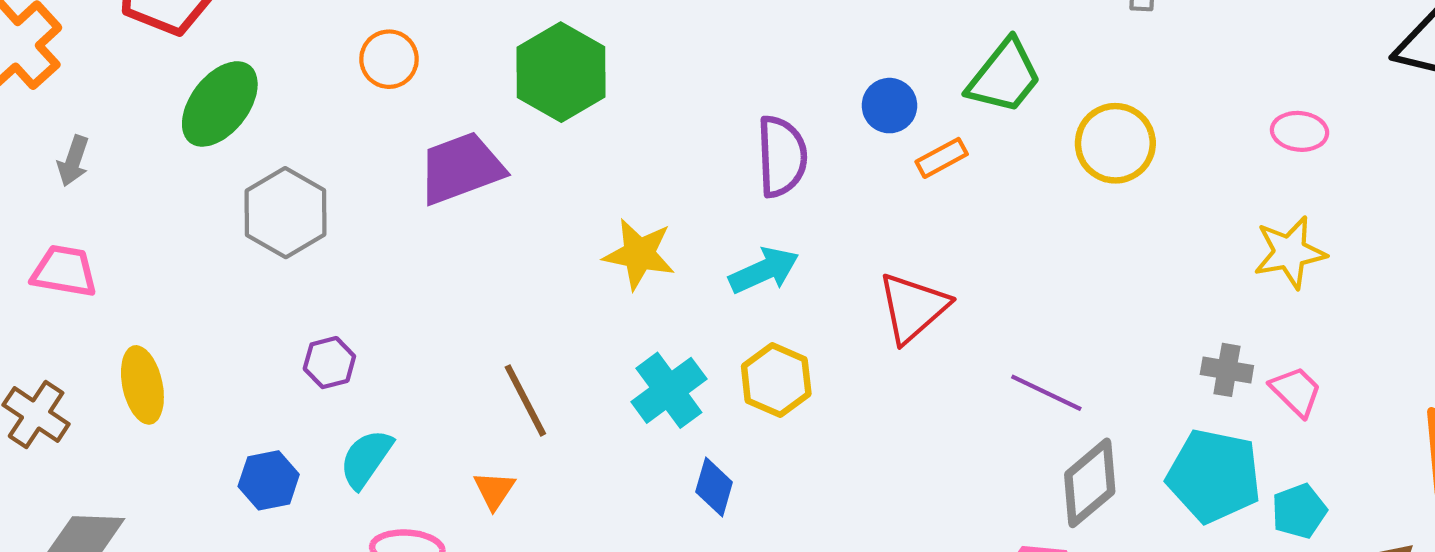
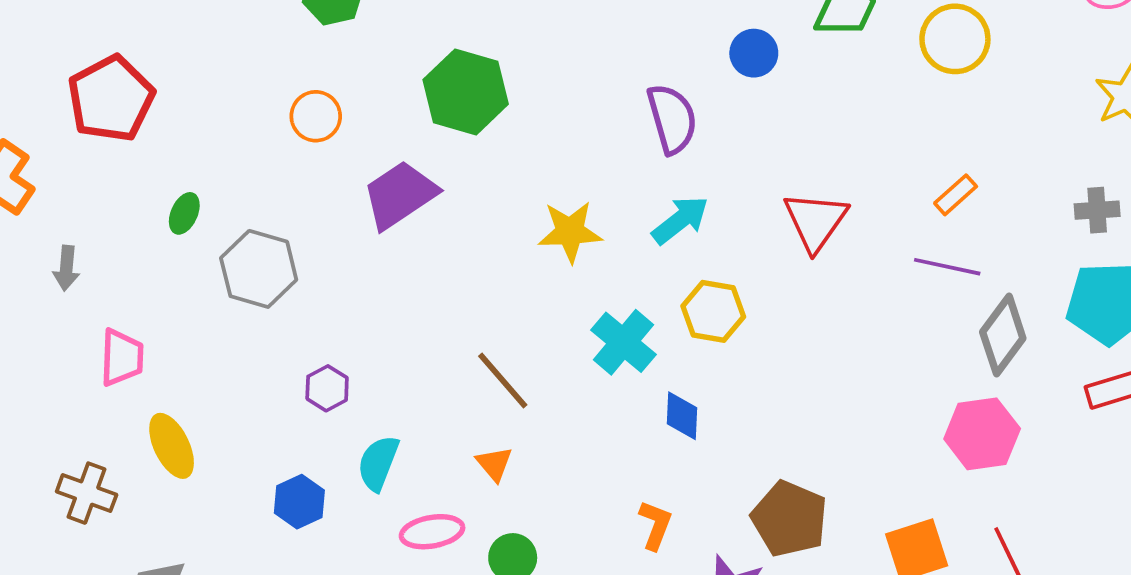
green ellipse: (220, 104) -> (184, 213), moved, size x0.5
orange rectangle: (942, 158) -> (956, 195), moved
pink trapezoid: (64, 271) -> (122, 357), moved, turned 96

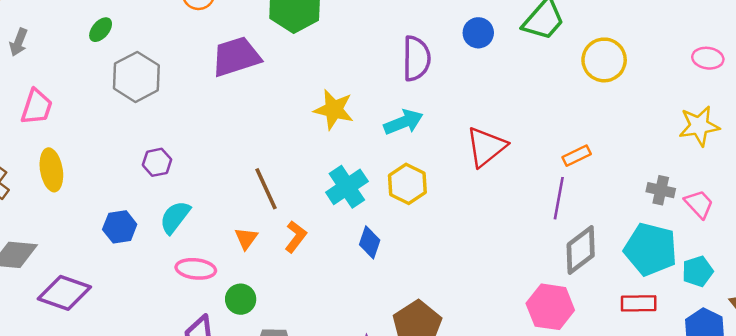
purple line: (947, 267) -> (559, 198), turned 72
orange L-shape: (655, 525) -> (296, 237), moved

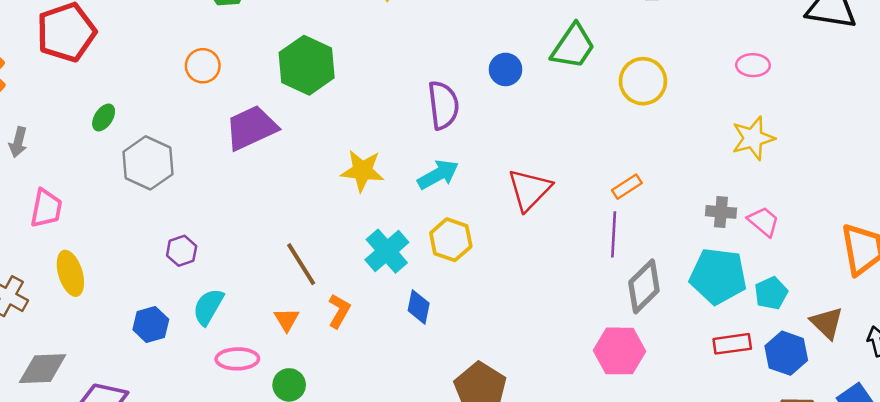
red rectangle: (639, 303) -> (732, 344), moved

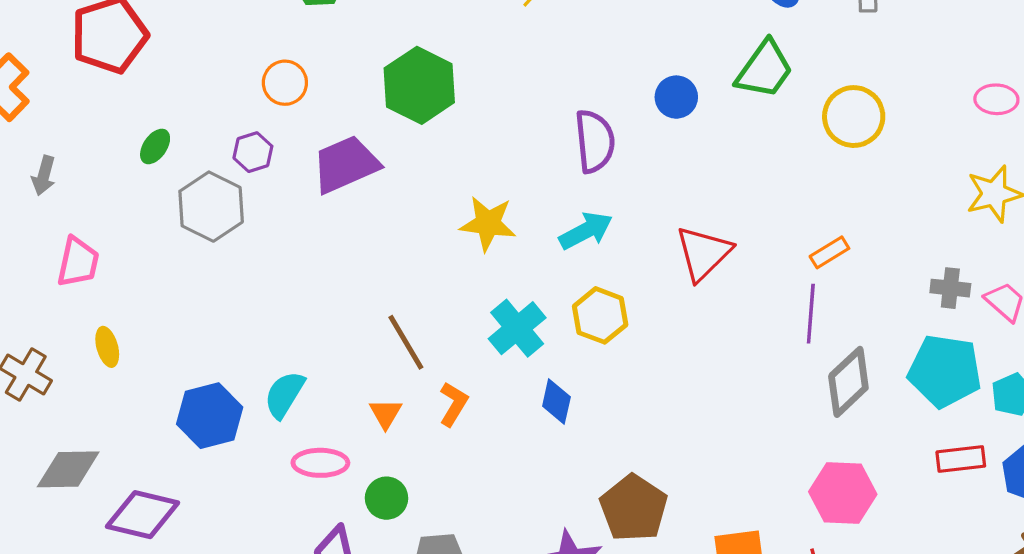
purple hexagon: (182, 251) -> (253, 152), moved
yellow ellipse: (70, 273) -> (107, 347), size x0.7
blue hexagon: (151, 324) -> (210, 416), size x1.4
pink hexagon: (619, 351) -> (843, 493), moved

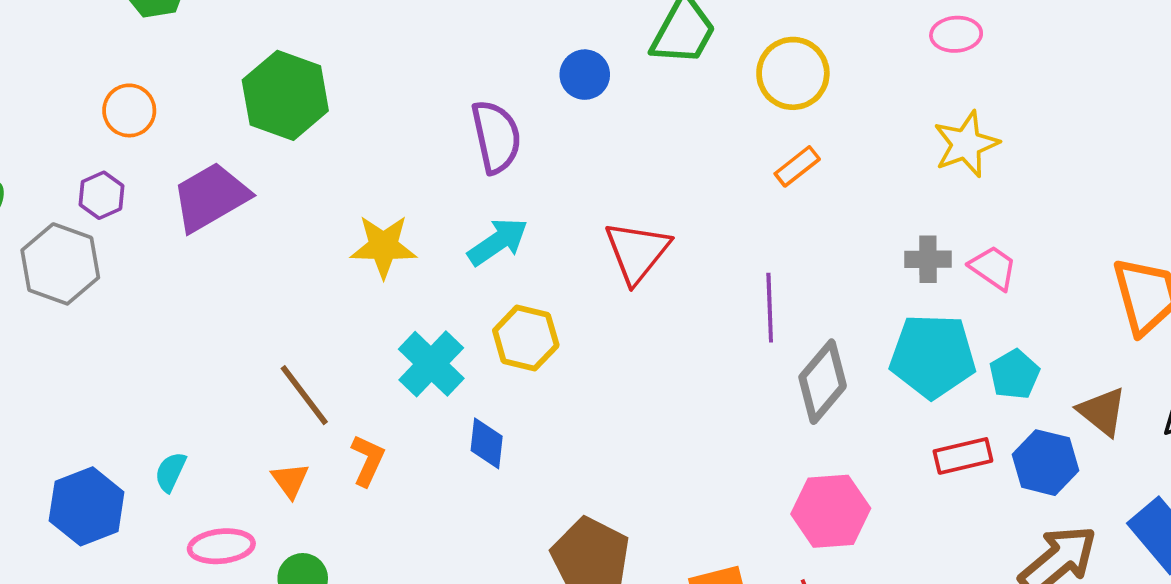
orange rectangle: (829, 252) -> (797, 166), moved
cyan semicircle: (284, 395) -> (170, 472), size x0.7

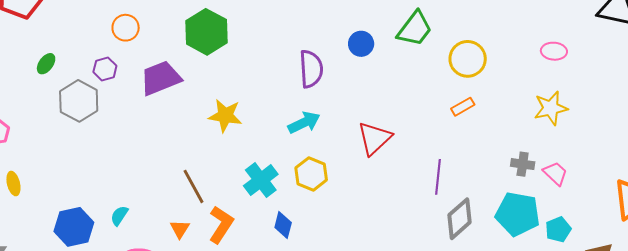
yellow star: (383, 246) -> (225, 116), moved
orange L-shape: (368, 460) -> (221, 225), size x1.4

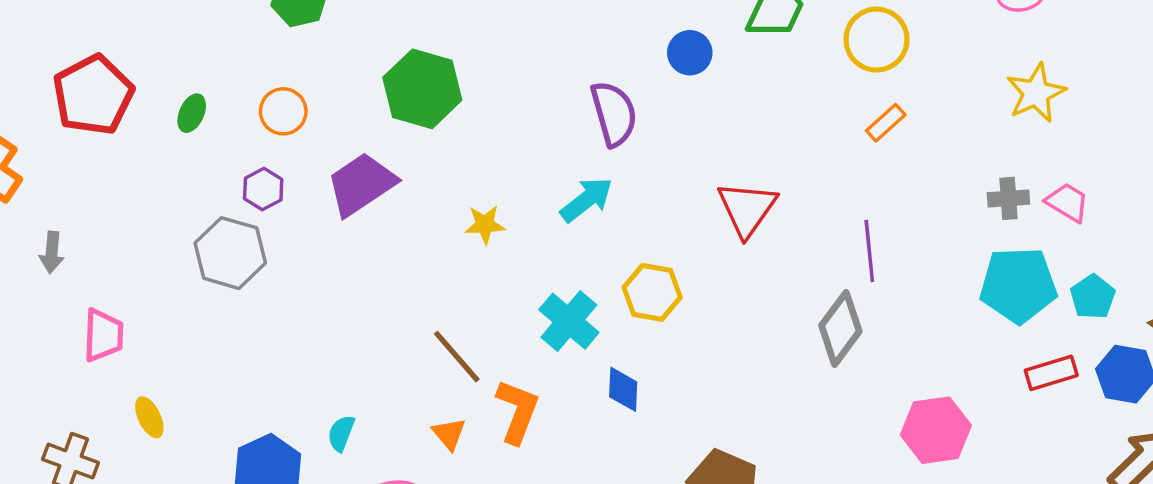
green ellipse: (46, 64) -> (192, 113), moved
yellow star: (225, 116) -> (485, 224), size x0.7
cyan arrow: (304, 123) -> (587, 200), moved
gray diamond: (459, 219) -> (840, 328), moved

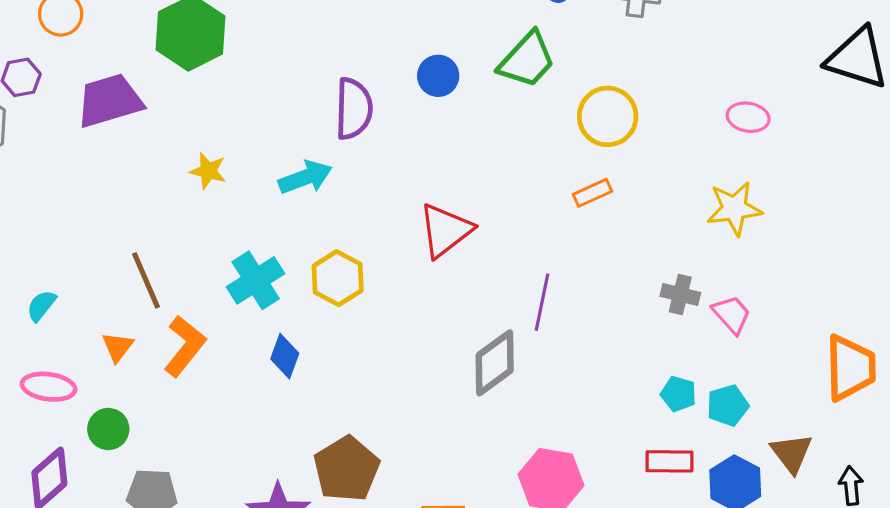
cyan pentagon: (1018, 285) -> (678, 394), moved, size x0.5
cyan semicircle: (341, 433) -> (41, 306), moved

